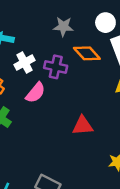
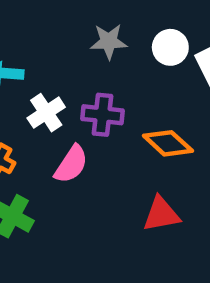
white circle: (105, 23) -> (170, 47), moved
orange diamond: (87, 53) -> (168, 143), moved

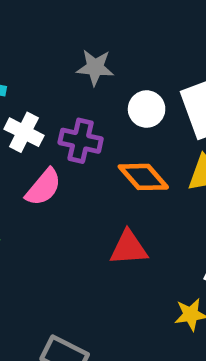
white circle: (170, 47) -> (147, 109), moved
white cross: (46, 113) -> (24, 132), turned -36

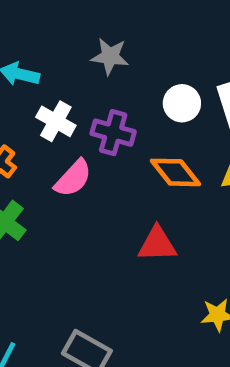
gray star: (95, 67) -> (110, 56), moved

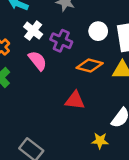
orange diamond: (175, 172) -> (90, 66), turned -45
pink semicircle: (73, 178) -> (37, 61), turned -90

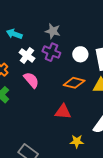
purple cross: (61, 41) -> (51, 52), moved
yellow star: (100, 141) -> (77, 141), moved

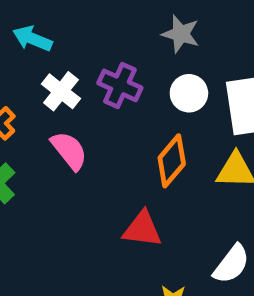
gray star: (53, 31) -> (181, 34), moved
orange diamond: (74, 83) -> (172, 161), turned -65

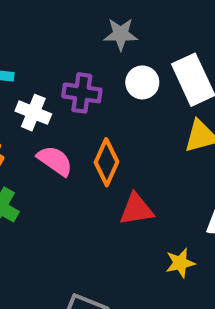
orange diamond: (172, 161) -> (106, 162), moved

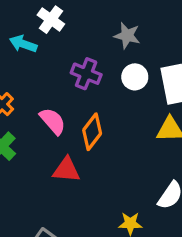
white cross: (33, 113) -> (51, 20), moved
red triangle: (136, 209) -> (66, 170), moved

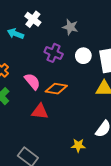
gray star: (127, 36) -> (70, 27), moved
orange diamond: (92, 132) -> (56, 89), turned 60

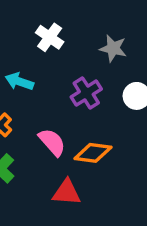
cyan arrow: (15, 34) -> (19, 82), moved
purple cross: (54, 53) -> (86, 93), turned 36

